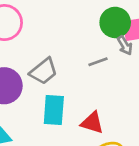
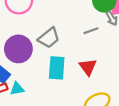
red triangle: (92, 123) -> (88, 67), moved, turned 36

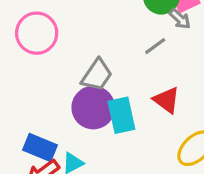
purple circle: (18, 49) -> (93, 108), moved

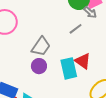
purple circle: (93, 108) -> (39, 66), size x0.6
cyan rectangle: (121, 115) -> (69, 68), moved

